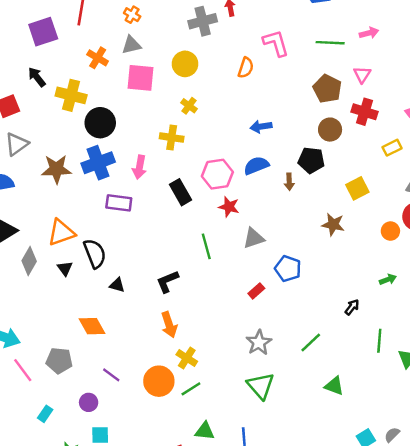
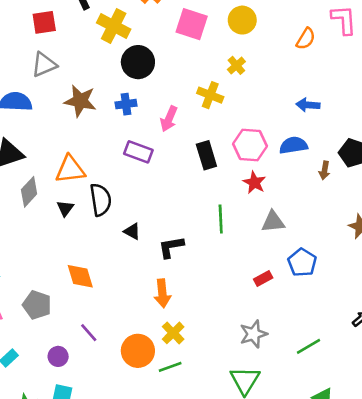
blue cross: (98, 163) -> (126, 104), size x0.6
black triangle: (117, 285) -> (132, 231), moved

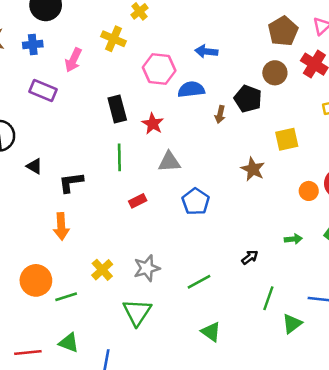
pink hexagon: (250, 145) -> (159, 69), moved
black rectangle: (206, 155) -> (117, 109), moved
red rectangle: (263, 279) -> (138, 201), moved
yellow cross: (173, 333) -> (102, 270), moved

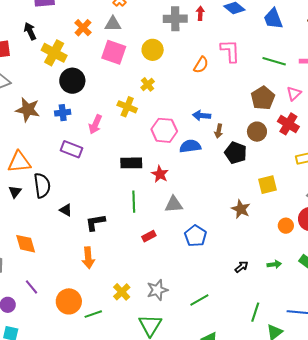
black rectangle: (117, 109) -> (131, 163), turned -75
brown arrow: (220, 114) -> (219, 131), moved
black arrow: (250, 257) -> (242, 267), moved

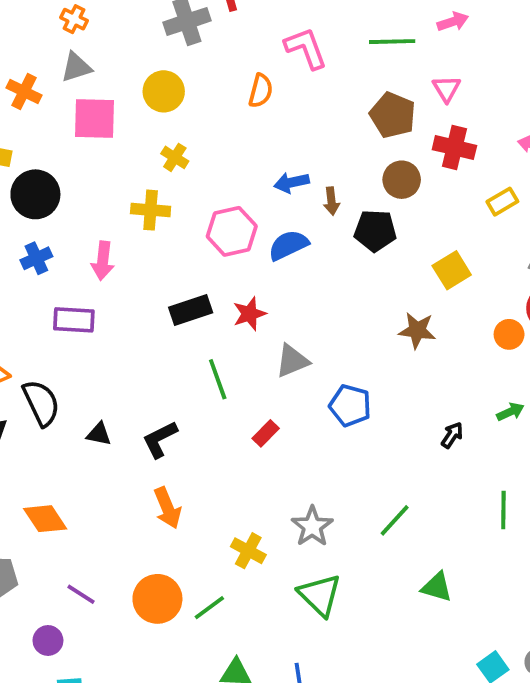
red star: (160, 174) -> (249, 314), turned -30

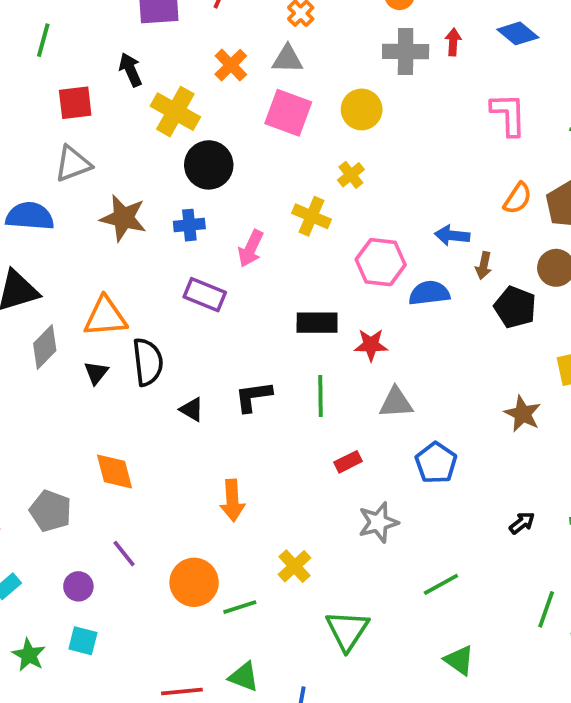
orange semicircle: (261, 91) -> (518, 198), moved
black L-shape: (160, 439) -> (253, 396), moved
gray star: (312, 526) -> (378, 522), moved

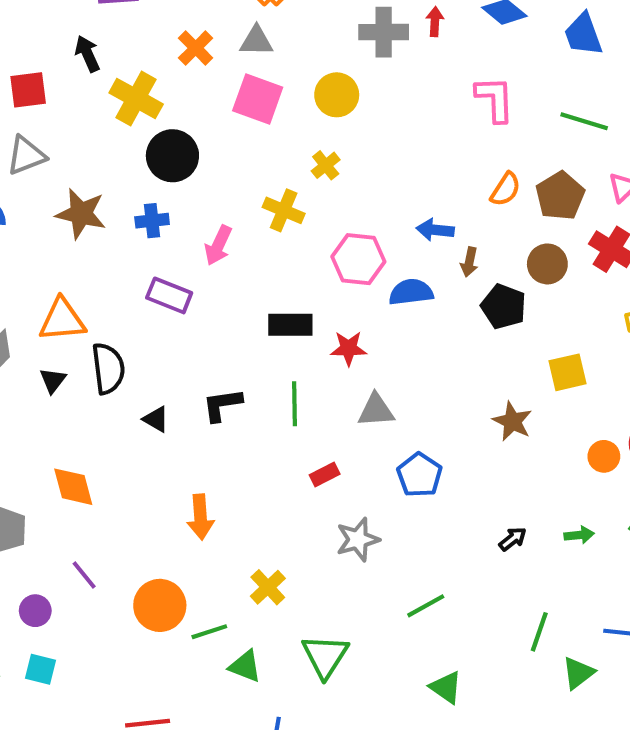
green triangle: (244, 677) -> (245, 666), moved

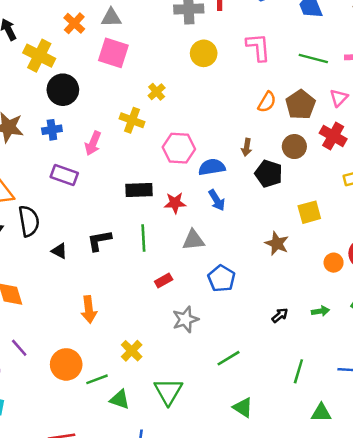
yellow circle: (337, 95) -> (204, 53), moved
blue arrow: (435, 230) -> (217, 200), moved, turned -125
green triangle: (578, 673) -> (321, 413), moved, turned 40

